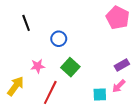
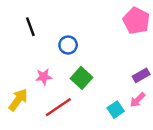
red line: (50, 92) -> (58, 107), turned 30
cyan square: (100, 95) -> (116, 110), turned -32

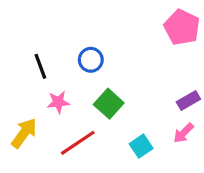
black line: (30, 27) -> (40, 66), moved
cyan square: (116, 110) -> (141, 146), moved

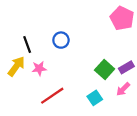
green square: (109, 104) -> (105, 70), moved
yellow arrow: (24, 133) -> (16, 66), moved

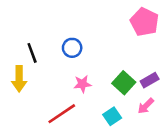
yellow arrow: (16, 66) -> (19, 79), turned 144
pink star: (39, 68) -> (82, 84), moved

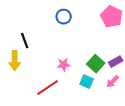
blue circle: (72, 48) -> (64, 17), moved
cyan square: (112, 116) -> (87, 82), moved, turned -32

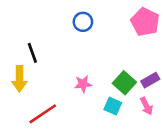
pink arrow: (113, 82) -> (146, 106), turned -72
red line: (48, 88) -> (43, 114), moved

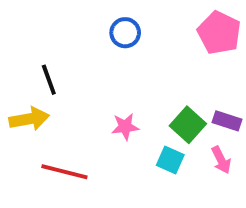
yellow arrow: (19, 79) -> (29, 119), turned -100
purple rectangle: (150, 80) -> (227, 121), turned 48
red line: (43, 114) -> (64, 172), turned 48

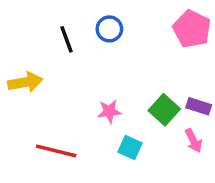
black line: (49, 80) -> (66, 39), moved
yellow arrow: (29, 119) -> (25, 82), moved
cyan square: (170, 160) -> (130, 147), moved

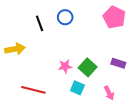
green square: (164, 110) -> (88, 67), moved
pink arrow: (194, 141) -> (109, 93), moved

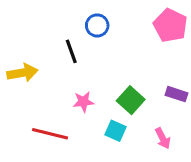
black line: (40, 23) -> (71, 51), moved
pink star: (65, 66) -> (83, 102), moved

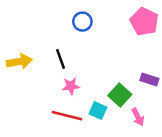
black line: (71, 51) -> (60, 59), moved
green square: (131, 100) -> (120, 95), moved
red line: (50, 134) -> (67, 116), moved

